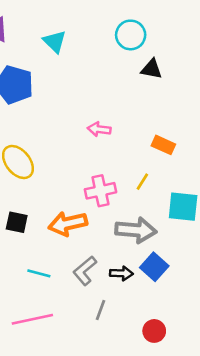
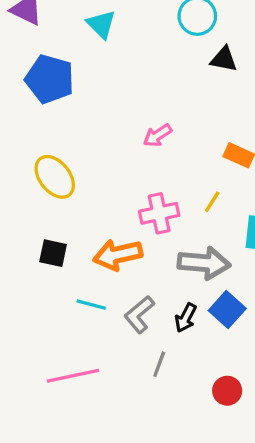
pink arrow: (99, 129) -> (158, 135), turned -40
cyan line: (39, 273) -> (91, 305), moved
black arrow: (121, 273) -> (186, 318), turned 115

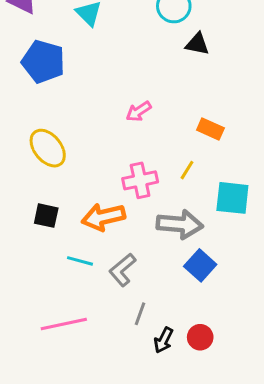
black arrow: (186, 318) -> (164, 340), moved

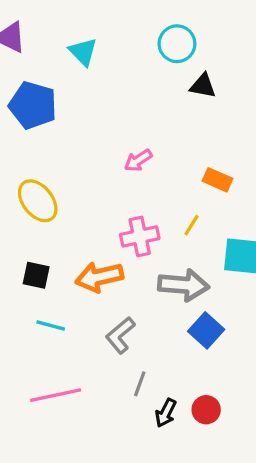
cyan line: (80, 261) -> (51, 326), moved

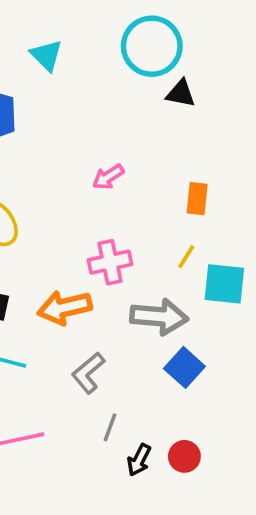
cyan circle: (177, 44) -> (152, 46), size x1.4
orange rectangle: (217, 180) -> (197, 199), turned 72
yellow line: (192, 225) -> (186, 257), moved

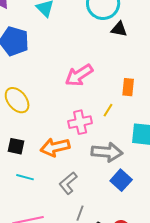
pink arrow: (108, 177) -> (79, 75), size x1.6
yellow line: (186, 257) -> (108, 110), moved

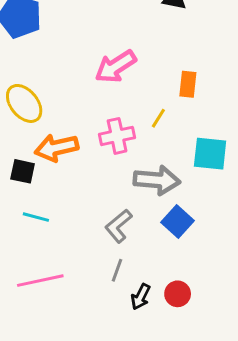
orange arrow: (55, 147) -> (57, 148), moved
gray L-shape: (68, 183) -> (119, 226), moved

